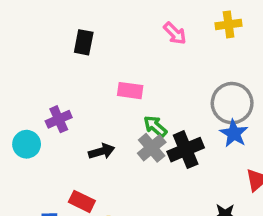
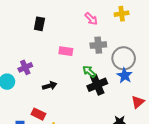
green arrow: (155, 126) -> (89, 71), moved
gray cross: (152, 148) -> (98, 45), moved, turned 35

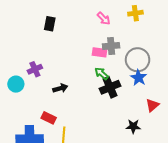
pink rectangle: (66, 51) -> (99, 52), moved

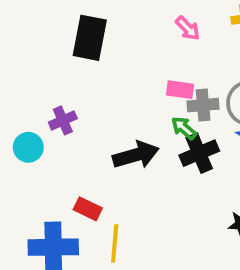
black rectangle: (50, 24) -> (90, 38), size x1.6
gray cross: (111, 46) -> (203, 105), moved
black arrow: (60, 88) -> (136, 155), moved, size x1.6

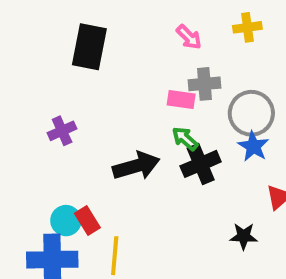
gray cross: (203, 105) -> (205, 84), moved
cyan circle: (28, 147) -> (66, 221), moved
red rectangle: (88, 209) -> (87, 221), turned 32

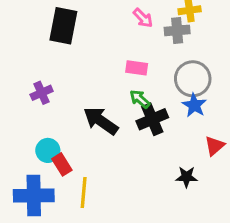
gray cross: (205, 84) -> (177, 30), moved
black arrow: (136, 166) -> (101, 121), turned -129
cyan circle: (66, 221) -> (48, 150), moved

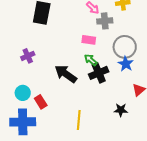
gray cross: (177, 30) -> (105, 21), moved
cyan circle: (48, 150) -> (23, 93), moved
yellow line: (84, 192) -> (79, 120), moved

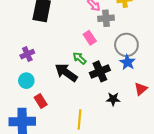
pink rectangle: (89, 40) -> (90, 38), turned 48
green arrow: (91, 60) -> (79, 58), moved
cyan circle: (23, 93) -> (26, 81), moved
black star: (121, 110) -> (113, 99), moved

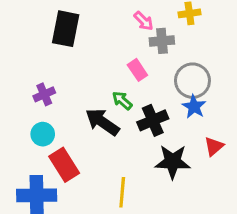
black star: (113, 99) -> (173, 162), size x1.6
red rectangle: (41, 101) -> (64, 165), size x1.5

